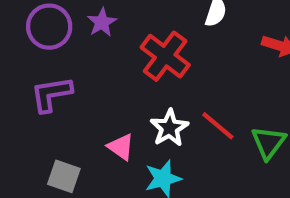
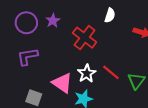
pink triangle: (121, 147) -> (62, 83), size x1.5

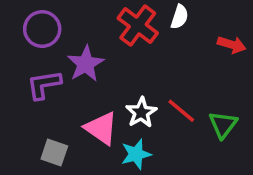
purple star: (53, 21) -> (86, 64), moved, size x1.5
red cross: (85, 38) -> (138, 26), moved

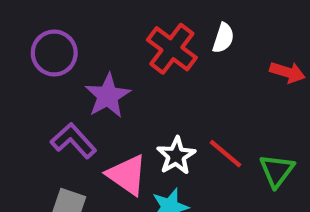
purple L-shape: (44, 85) -> (73, 141), moved, turned 57

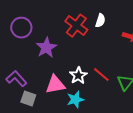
purple L-shape: (73, 141) -> (16, 79), moved
pink triangle: (127, 175) -> (55, 85), turned -45

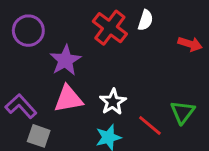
red line: (101, 75) -> (150, 126), moved
pink triangle: (55, 85) -> (68, 99), moved

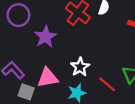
pink triangle: (68, 99) -> (48, 78), moved

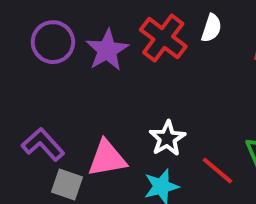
purple star: (45, 37) -> (107, 50), moved

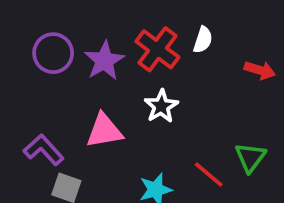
white star: (167, 138) -> (161, 106), moved
pink triangle: (107, 158) -> (104, 131), moved

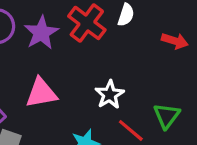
white star: (161, 106) -> (110, 95), moved

